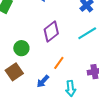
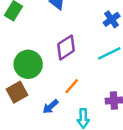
green circle: (21, 48) -> (28, 64), size x1.5

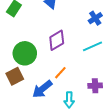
blue arrow: (51, 107) -> (42, 89), size x1.5

